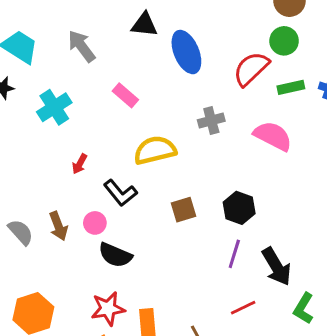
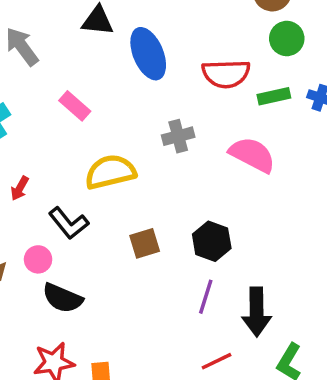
green circle: (284, 41) -> (287, 39), moved
red semicircle: (251, 69) -> (226, 74), turned -138
black arrow: (277, 267) -> (257, 312), turned 30

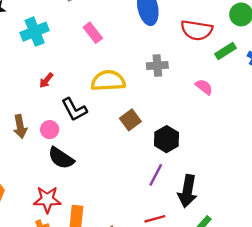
green rectangle: (274, 96) -> (225, 51), turned -30
pink semicircle: (252, 155) -> (204, 87), size x0.6
brown square: (145, 243) -> (130, 120), moved, turned -30

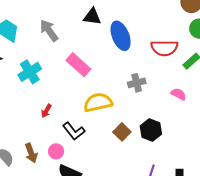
pink rectangle: (93, 33) -> (78, 65), size x1.4
black hexagon: (167, 139) -> (151, 130), moved

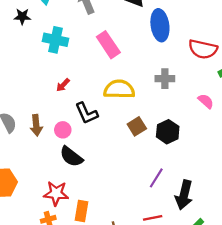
cyan cross: (30, 72) -> (55, 40), turned 30

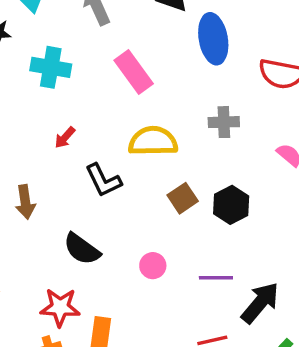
pink circle: (63, 130) -> (153, 266), moved
purple line: (156, 178) -> (216, 278), turned 60
black arrow: (184, 195) -> (260, 303), turned -152

